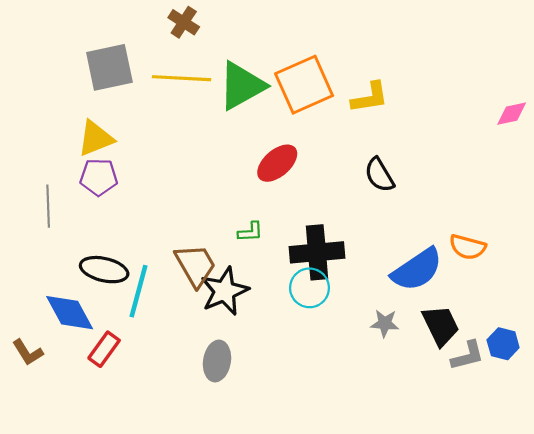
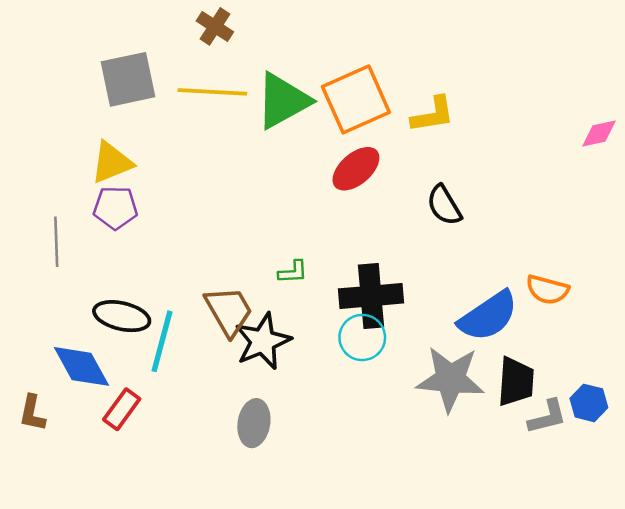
red ellipse: (277, 163) -> (356, 169), moved
gray star: (385, 323) -> (450, 379), size x2.0
black trapezoid: (441, 326) -> (516, 382), turned 30
brown L-shape: (28, 352) -> (32, 413), turned 44

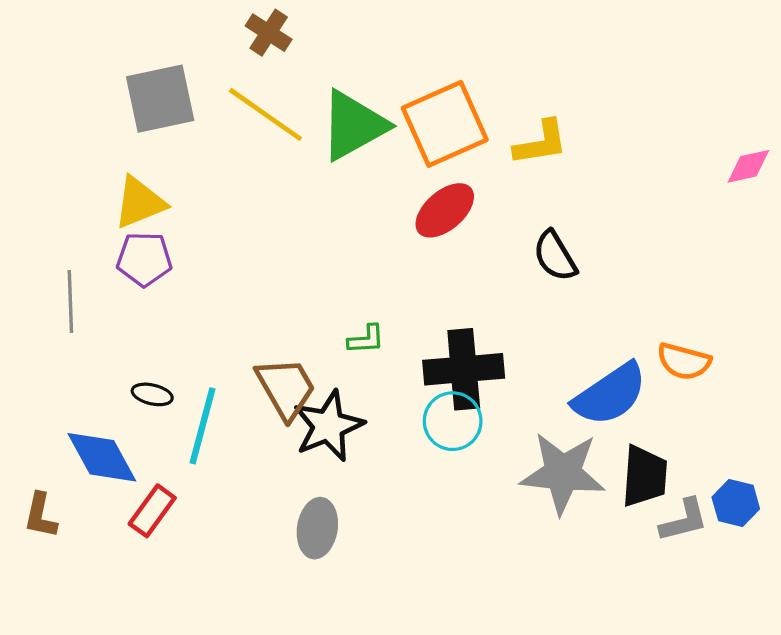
yellow line: (212, 92) -> (265, 114), turned 32
black ellipse: (122, 316) -> (152, 394), size x0.6

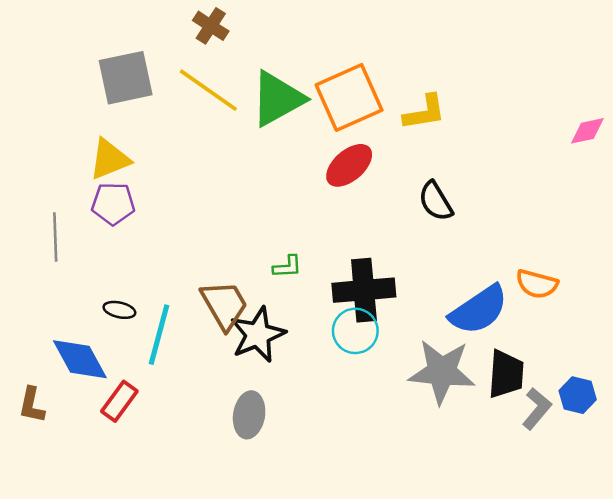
gray L-shape: (684, 520) -> (537, 409), turned -36

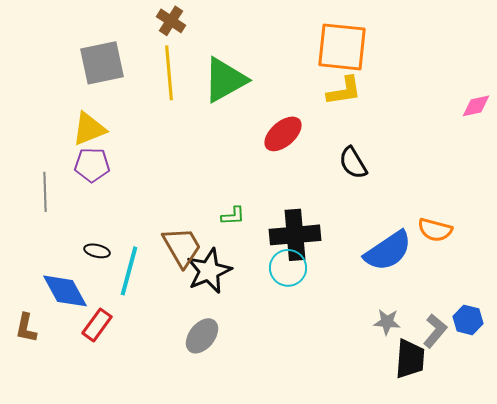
yellow line: (208, 90) -> (169, 73), turned 50
orange square: (349, 97) -> (342, 47), moved, turned 30
gray star: (442, 372) -> (387, 322), moved, size x0.5
black trapezoid: (506, 374) -> (410, 359), moved
gray ellipse: (249, 415) -> (202, 336), turned 30

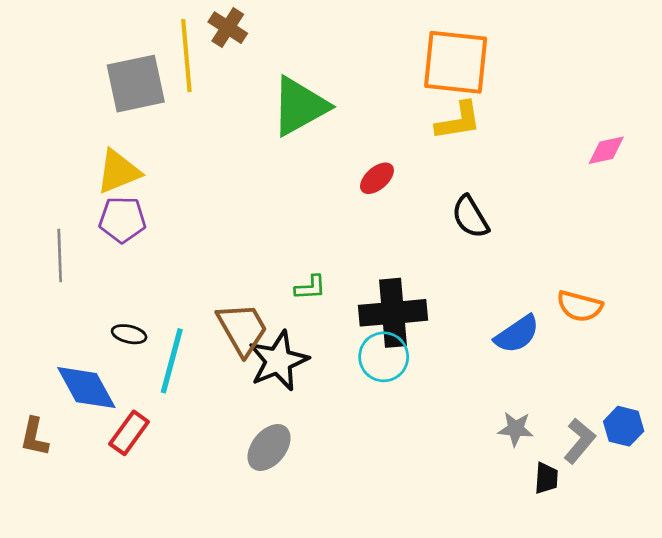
yellow line: (169, 73) -> (186, 56), moved
pink diamond: (476, 106) -> (606, 150), moved
red ellipse: (283, 134) -> (377, 178), size x0.7
blue semicircle: (388, 251) -> (517, 334), size x0.7
black trapezoid: (410, 359) -> (546, 478), size x0.6

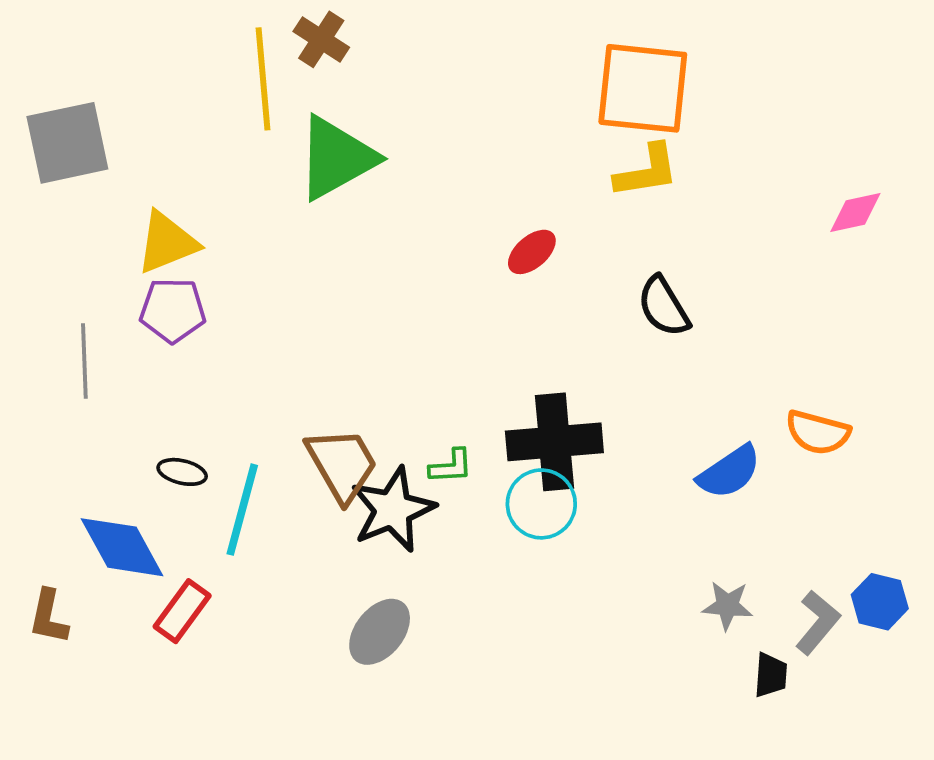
gray square: (136, 84) -> (67, 143), moved
green triangle: (300, 106) -> (336, 158), moved
green L-shape: (310, 288) -> (451, 466), moved

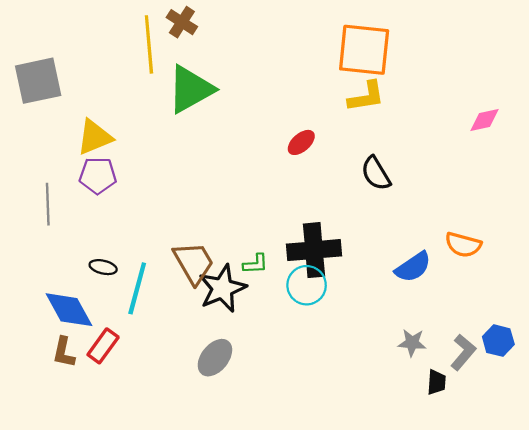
brown L-shape: (49, 617) -> (64, 352), moved

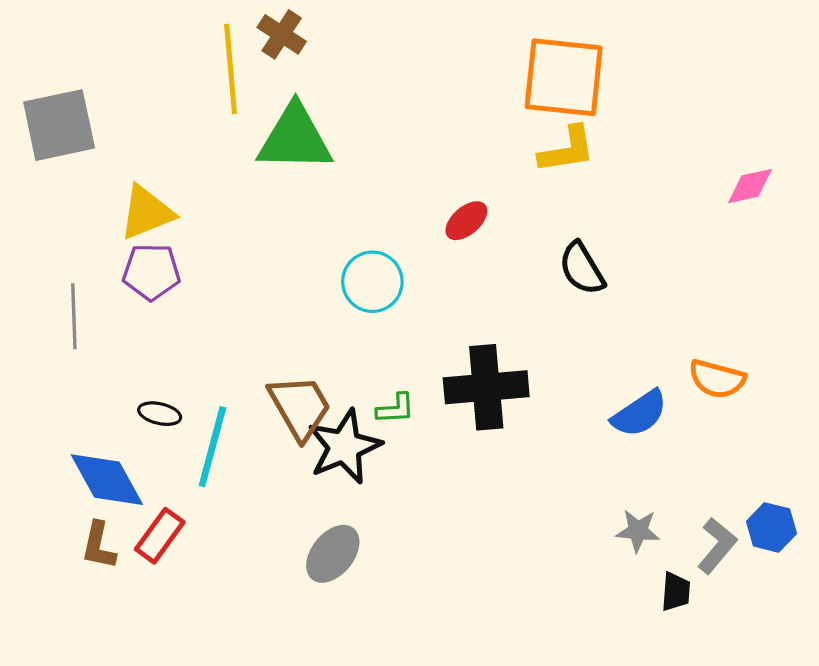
green triangle: (190, 89) -> (295, 138), turned 30
cyan circle: (307, 285) -> (372, 282), moved

